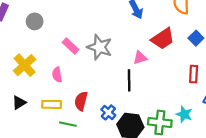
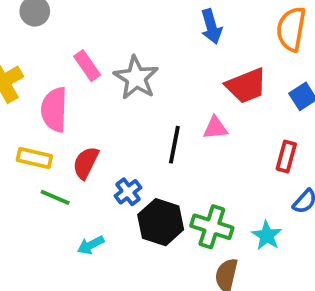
pink triangle: (140, 58) -> (215, 128), moved
pink semicircle: (57, 75) -> (54, 110), size x1.6
cyan star: (184, 114) -> (267, 236), moved

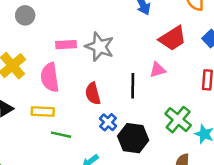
pink rectangle: (87, 66) -> (66, 45), turned -48
red semicircle: (86, 163) -> (93, 94), moved, turned -30
green cross: (212, 227) -> (178, 120), moved, turned 32

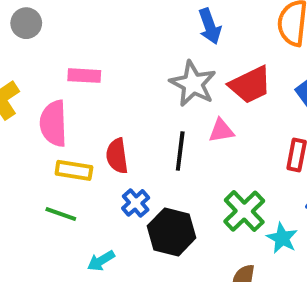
gray star: (100, 47) -> (193, 84), moved
yellow rectangle: (43, 112) -> (74, 170), moved

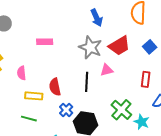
pink rectangle: (84, 76) -> (45, 42), moved
pink semicircle: (53, 123) -> (21, 73), size x0.6

